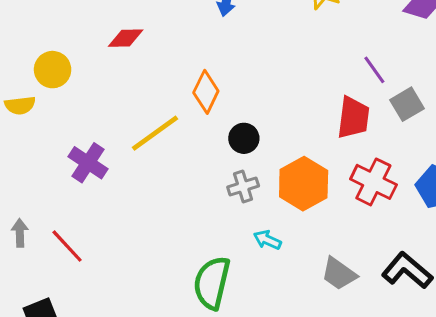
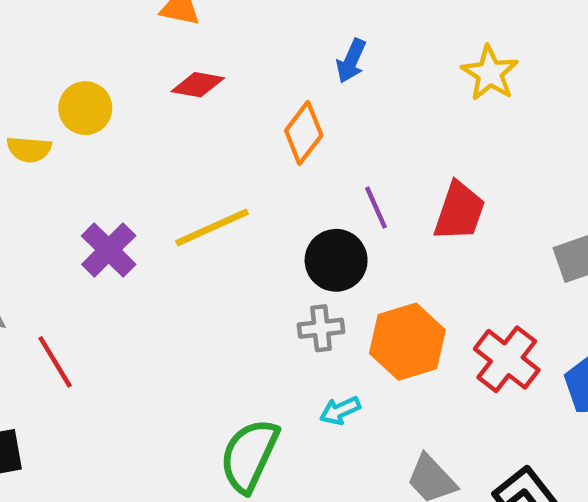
purple line: (374, 70) -> (376, 208), moved
orange diamond: (206, 92) -> (304, 133), moved
red trapezoid: (353, 118) -> (459, 211), moved
black circle: (244, 138) -> (336, 260), size x1.4
cyan arrow: (267, 240) -> (340, 411), turned -60

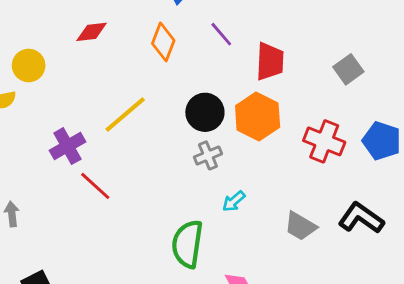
purple line: (376, 208) -> (221, 34), moved
purple cross: (109, 250) -> (67, 146), turned 32
orange hexagon: (407, 342) -> (258, 117), moved
red line: (55, 362) -> (95, 186), moved

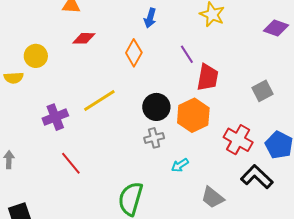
purple line: (221, 34) -> (187, 54), moved
red line: (95, 186) -> (71, 163), moved
cyan arrow: (234, 201) -> (180, 165), moved
black L-shape: (361, 218) -> (257, 177), moved

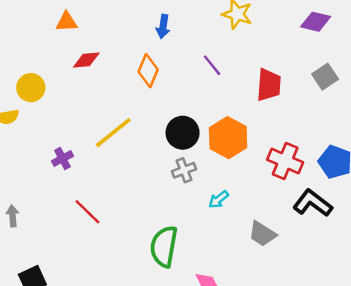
red trapezoid: (208, 77) -> (269, 85), moved
gray square: (263, 91) -> (325, 77), moved
purple cross: (55, 117) -> (62, 158), size x0.7

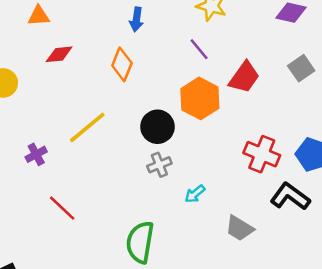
purple line: (212, 65) -> (199, 49), moved
red trapezoid: (269, 85) -> (244, 77), turned 32
orange hexagon: (228, 138) -> (200, 98), moved

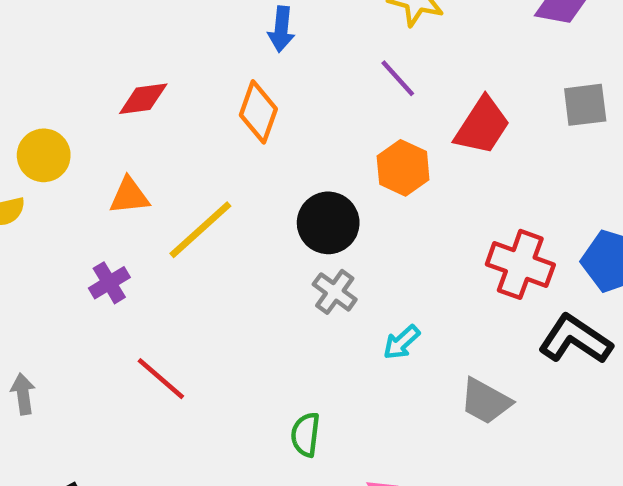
orange triangle: (39, 16) -> (129, 196), moved
gray square: (301, 68) -> (585, 105), turned 30
orange hexagon: (200, 98) -> (403, 168), size x0.7
gray cross: (159, 165) -> (335, 292), turned -30
green semicircle: (140, 242) -> (306, 435), size x0.6

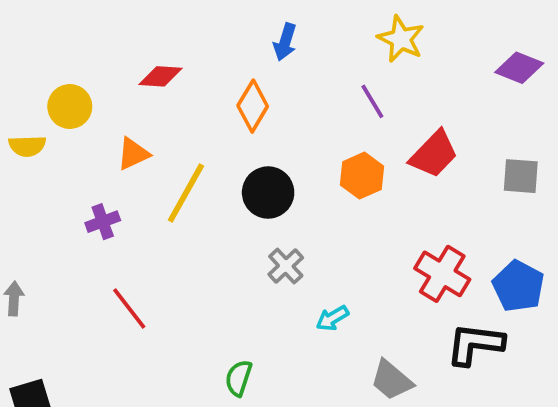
gray square: (585, 105) -> (521, 176), moved
orange triangle: (129, 196) -> (133, 154), turned -30
black circle: (328, 223) -> (268, 193), moved
yellow line: (200, 230) -> (186, 193), turned -30
black L-shape: (575, 339) -> (475, 344), turned -38

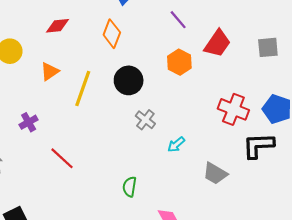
purple cross: (103, 222) -> (29, 122), moved

